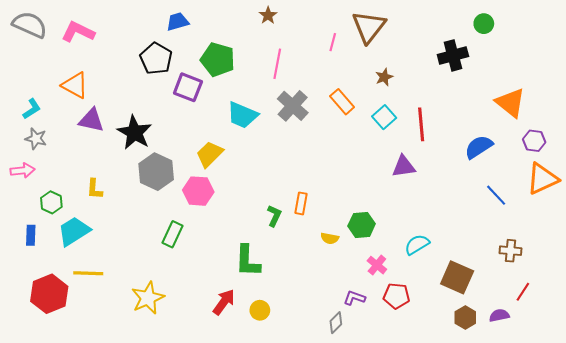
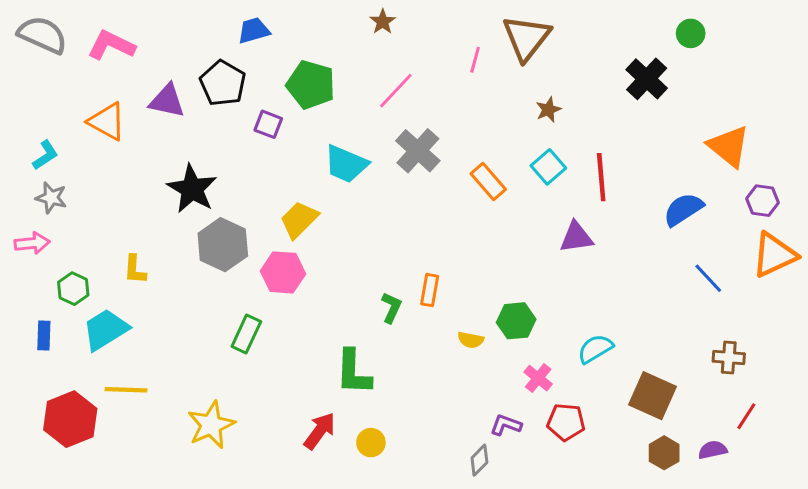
black cross: (453, 55) -> (647, 79), turned -32
pink line: (277, 64) -> (396, 91), turned 32
purple square: (188, 87) -> (268, 124), size x0.7
orange rectangle: (342, 102) -> (488, 182), moved
purple triangle: (91, 120) -> (167, 101), moved

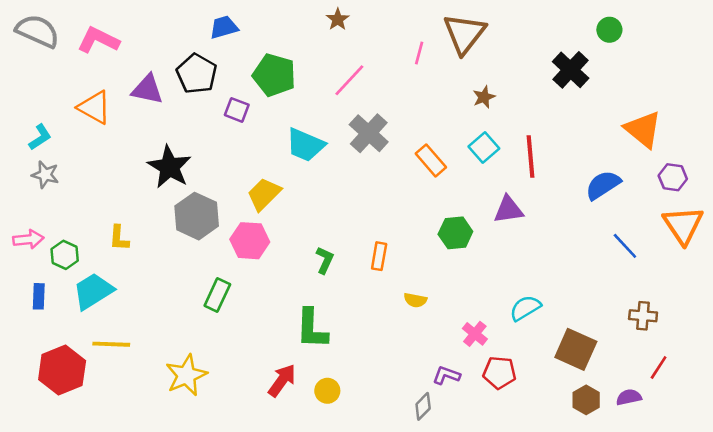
pink arrow: (32, 243) -> (28, 239), moved
orange triangle: (774, 255) -> (683, 225), turned -39
green L-shape: (391, 308) -> (325, 260), moved
green hexagon: (516, 321) -> (455, 233), moved

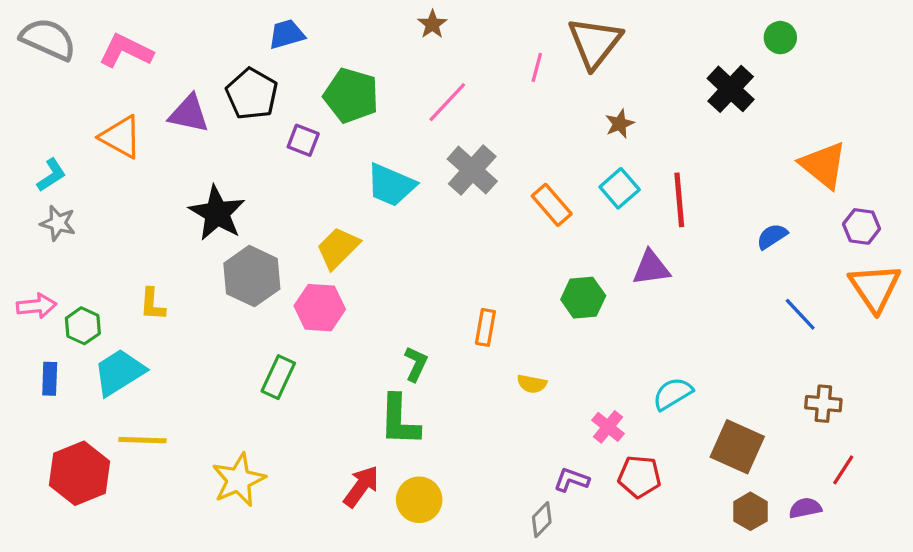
blue semicircle: (603, 185) -> (772, 236), size x0.7
green L-shape: (325, 260) -> (416, 364), moved
yellow circle: (327, 391) -> (419, 500), size x1.4

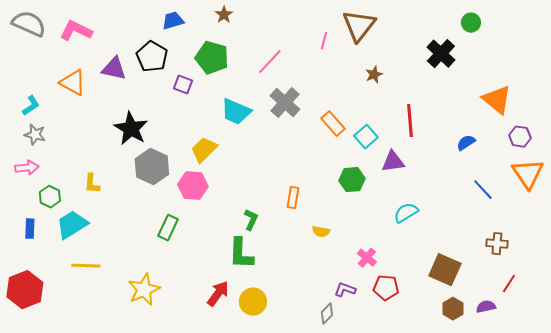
brown star: (432, 24) -> (224, 15), moved
cyan square: (620, 188) -> (366, 137), moved
pink arrow: (36, 306) -> (27, 168), moved
cyan semicircle: (673, 394) -> (406, 213), moved
red hexagon: (80, 473) -> (25, 290), moved

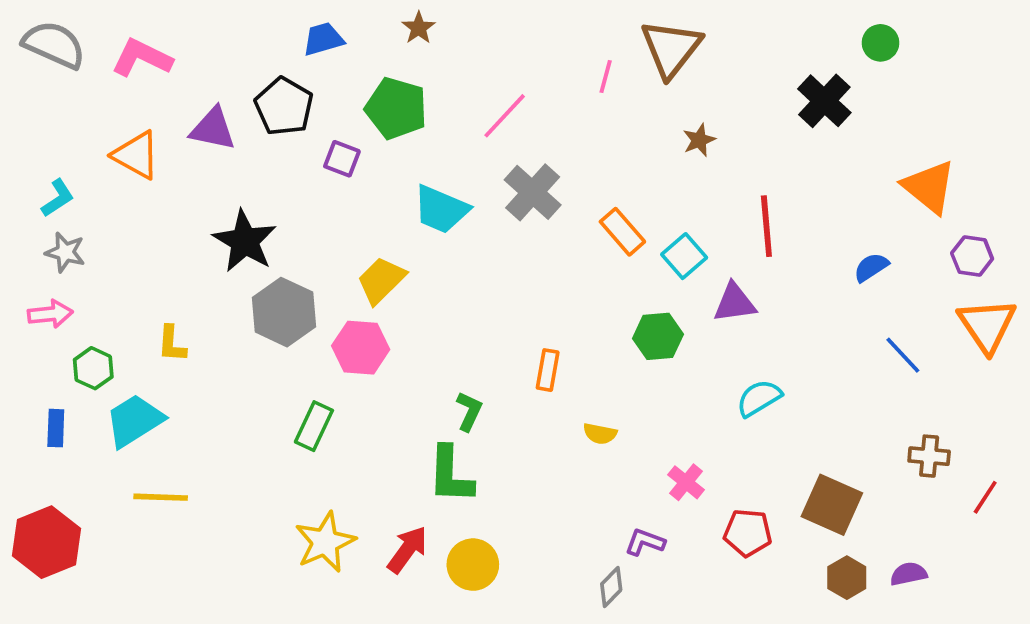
red line: (509, 284) -> (985, 497), moved
red pentagon: (386, 288) -> (748, 533), moved
yellow star: (144, 290) -> (325, 542), moved

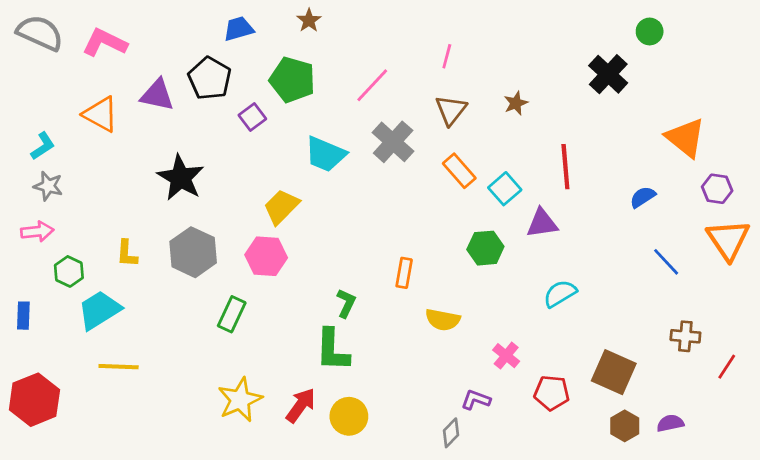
brown triangle: (671, 48) -> (451, 110), moved, size x0.7
purple square: (342, 159) -> (252, 117), turned 32
gray hexagon: (284, 312) -> (193, 252), moved
blue rectangle: (56, 428) -> (23, 316), moved
yellow semicircle: (600, 434) -> (443, 320), size x1.4

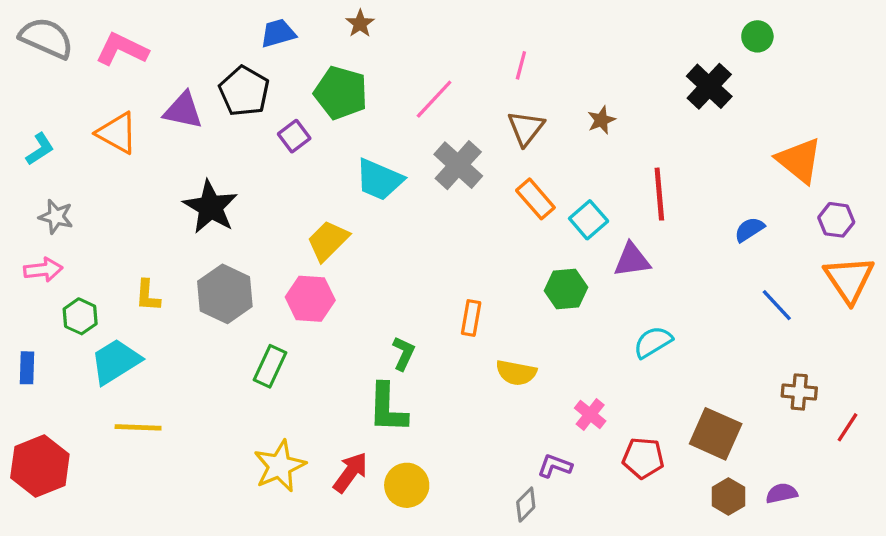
cyan L-shape: (43, 146) -> (40, 149), moved

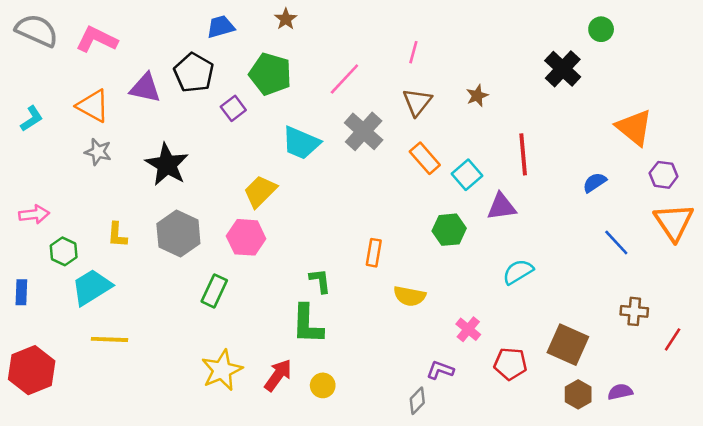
gray star: (56, 217) -> (98, 152), moved
green L-shape: (404, 353) -> (320, 281), turned -32
yellow circle: (407, 485) -> (323, 385), size x0.7

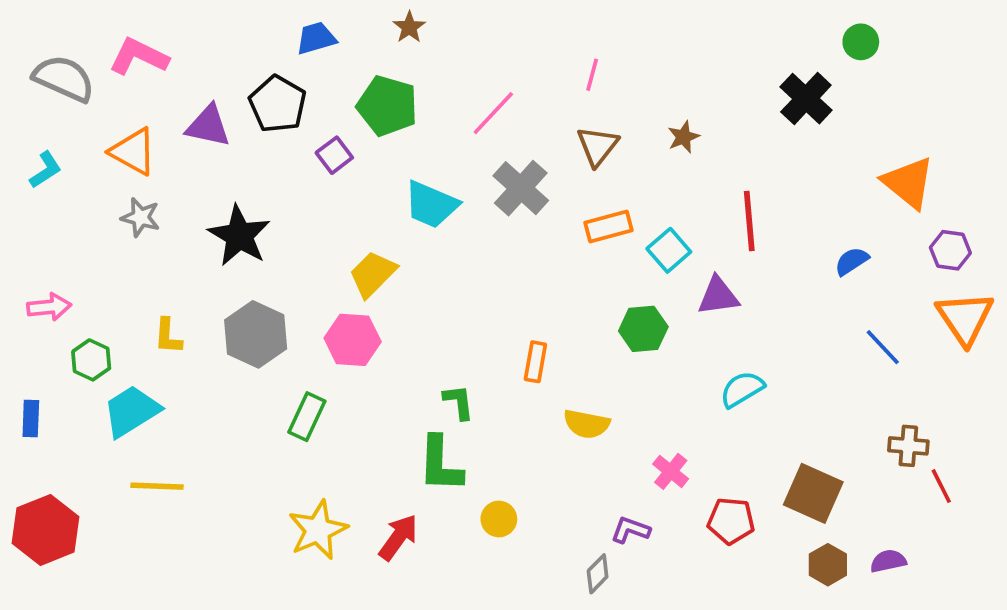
gray semicircle: (37, 31) -> (64, 78), moved
orange rectangle: (425, 158) -> (609, 227), turned -64
red line: (673, 339) -> (941, 486), moved, turned -60
yellow circle: (323, 385) -> (499, 519), moved

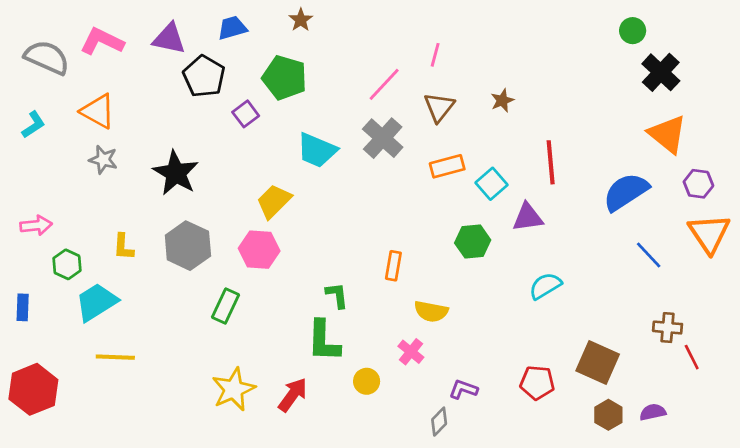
black cross: (806, 99) -> (661, 72), moved
pink line: (493, 113) -> (384, 84), moved
purple triangle: (208, 126) -> (169, 39), moved
blue semicircle: (852, 261) -> (626, 192), size x1.8
pink cross: (671, 471) -> (411, 352), moved

